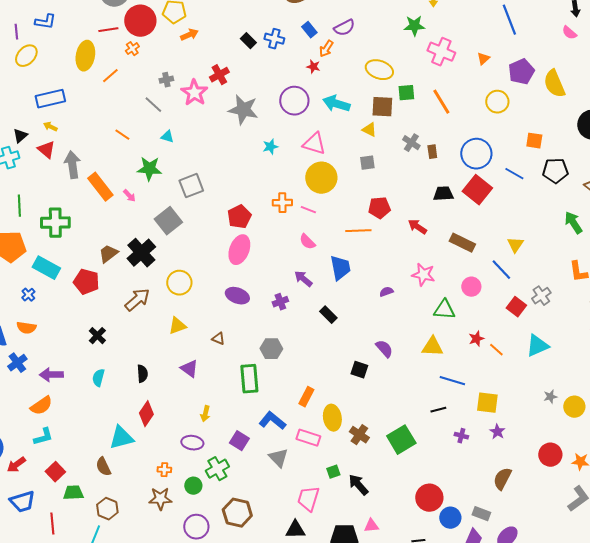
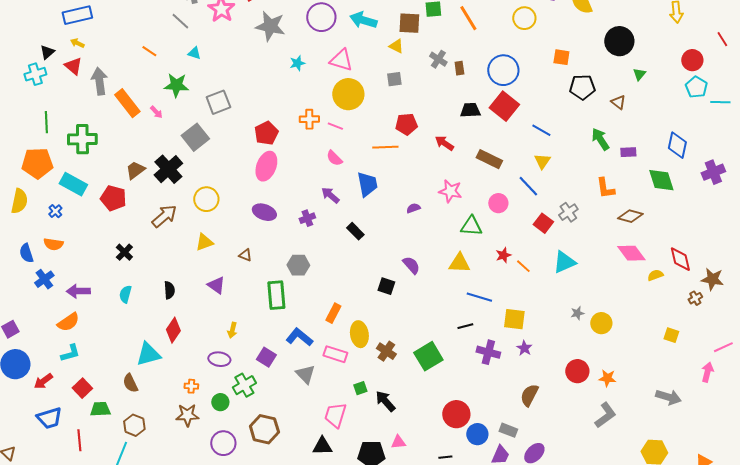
blue line: (514, 174) -> (541, 130), moved
purple cross: (461, 436) -> (488, 352), size x1.6

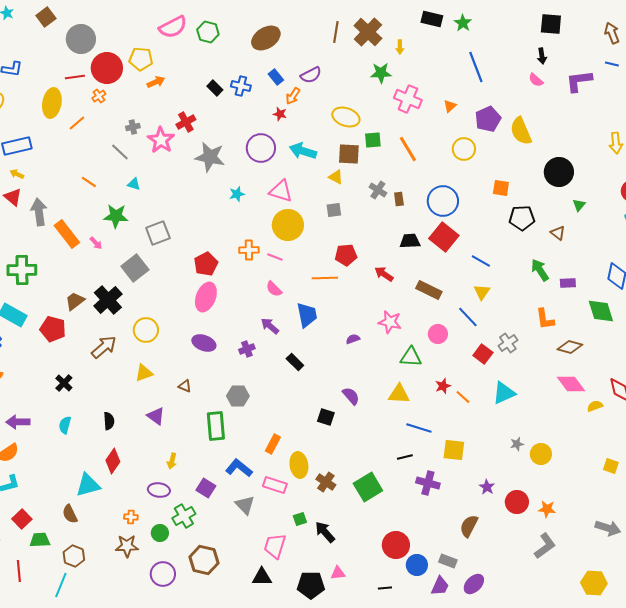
purple star: (524, 348) -> (487, 487), moved

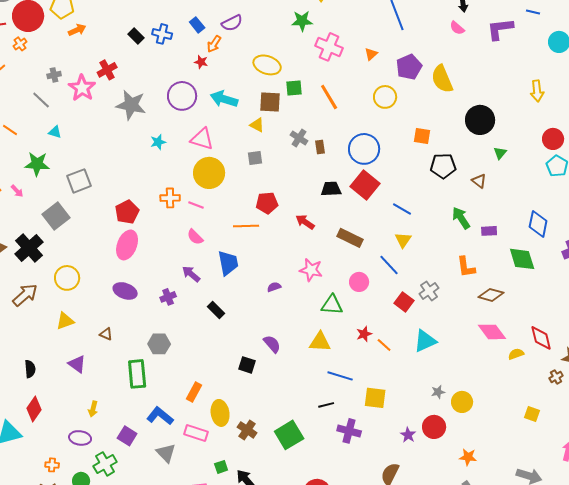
red circle: (517, 502) -> (434, 427), moved

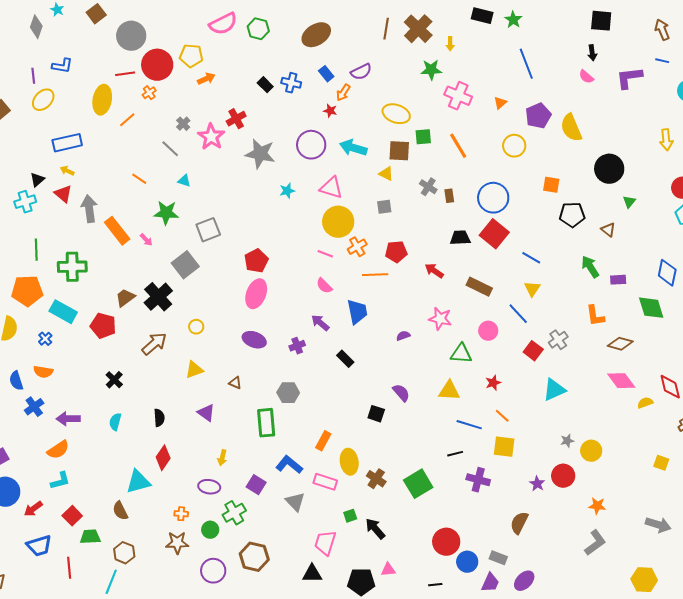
gray cross: (54, 75) -> (183, 124), turned -32
orange cross: (170, 198) -> (357, 247), moved, turned -30
yellow circle: (67, 278) -> (196, 327), size x0.6
orange line: (384, 345) -> (502, 416), moved

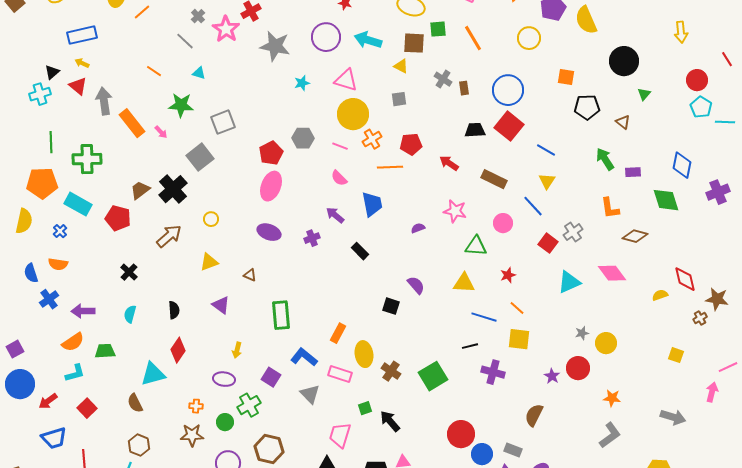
pink diamond: (621, 381) -> (612, 273), moved
gray hexagon: (288, 393) -> (303, 138), moved
green trapezoid: (90, 537) -> (105, 351), moved

